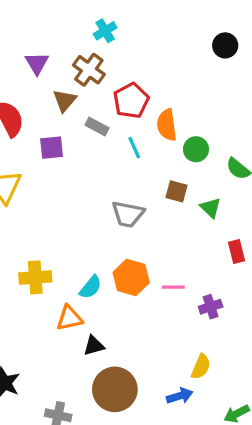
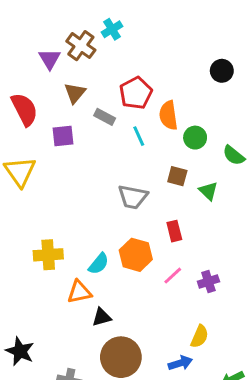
black circle: (225, 45) -> (222, 71), moved
brown cross: (89, 70) -> (81, 46), moved
red rectangle: (237, 251) -> (174, 231), moved
pink line: (173, 287) -> (173, 276), moved, turned -42

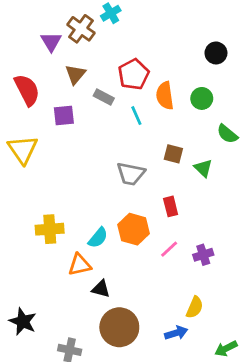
green circle: (195, 138) -> (202, 98), moved
black triangle: (102, 317) -> (101, 289), turned 30

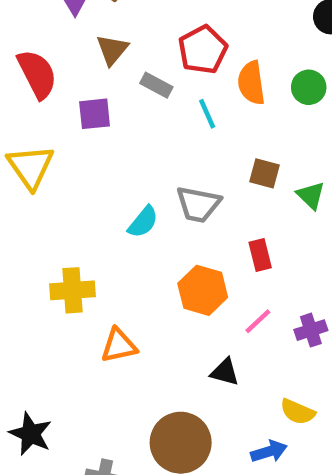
cyan semicircle: (98, 238) -> (143, 222), moved
black triangle: (101, 289) -> (225, 372), moved
yellow semicircle: (195, 307) -> (298, 412), turned 90

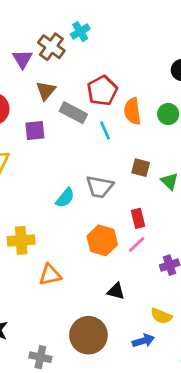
gray rectangle: (156, 85) -> (73, 113), size x1.4
pink line: (258, 321) -> (137, 245), moved

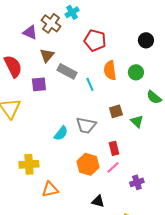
purple triangle: (23, 59) -> (30, 32), turned -35
red pentagon: (102, 91) -> (95, 40), moved, turned -30
brown square: (141, 168) -> (116, 111), turned -32

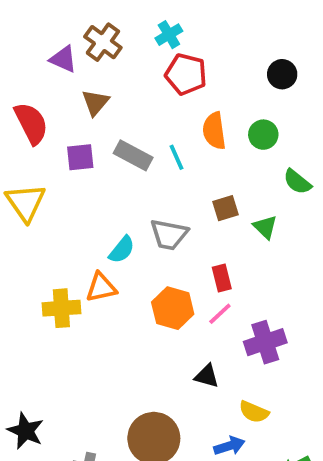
cyan cross: (72, 12) -> (169, 35), moved
gray rectangle: (67, 71) -> (133, 155), moved
purple cross: (137, 182) -> (265, 342), size x1.5
orange triangle: (50, 189) -> (101, 287), moved
black triangle: (98, 201) -> (207, 376), moved

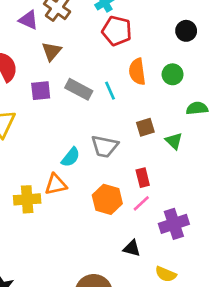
green semicircle: (297, 182) -> (197, 108), turned 135

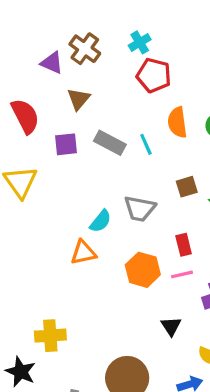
yellow cross: (27, 199) -> (50, 336), moved
pink line: (141, 203) -> (182, 274), turned 30
black triangle: (132, 248) -> (171, 326), turned 42

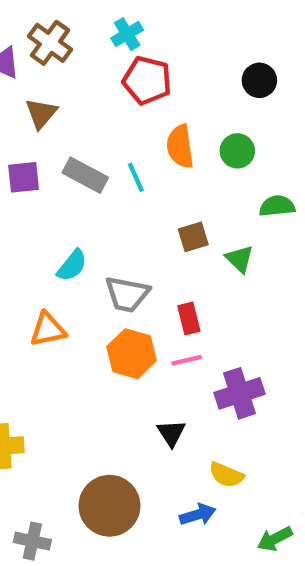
gray trapezoid: (140, 209) -> (127, 294), moved
cyan semicircle: (101, 221) -> (72, 265), moved

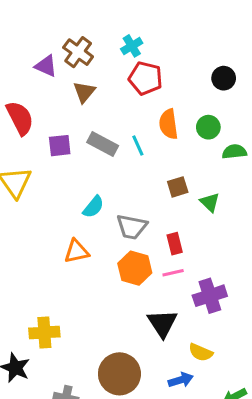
brown triangle: (41, 113) -> (84, 92), moved
green semicircle: (277, 206) -> (234, 152), moved
black triangle: (171, 433) -> (162, 323), size x1.5

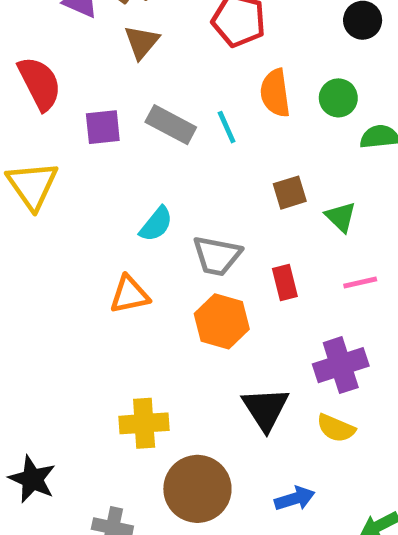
pink line: (173, 273) -> (360, 282), moved
yellow cross: (44, 332) -> (144, 423), moved
yellow semicircle: (201, 352) -> (336, 428), moved

